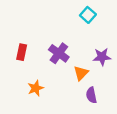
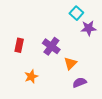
purple star: (102, 57) -> (89, 28), moved
purple semicircle: (91, 95) -> (79, 83), turned 80

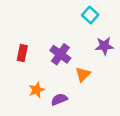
purple star: (89, 28) -> (104, 46), moved
purple semicircle: (79, 83) -> (59, 99), moved

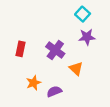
purple star: (104, 46) -> (87, 37), moved
orange triangle: (83, 74) -> (76, 69), turned -32

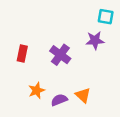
cyan square: (83, 14) -> (106, 17), moved, turned -32
orange triangle: (76, 69) -> (83, 95), moved

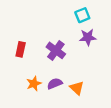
cyan square: (106, 17) -> (82, 15), moved, turned -32
purple semicircle: (59, 100) -> (55, 84), moved

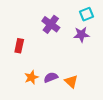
cyan square: (82, 15) -> (87, 14), moved
purple cross: (56, 50) -> (51, 24), moved

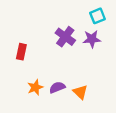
purple cross: (51, 24) -> (65, 37), moved

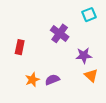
purple star: (92, 39) -> (84, 55), moved
orange triangle: (80, 92) -> (91, 75), moved

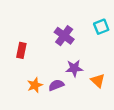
cyan square: (89, 15) -> (101, 27), moved
purple star: (84, 55) -> (74, 68), moved

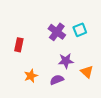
cyan square: (101, 27) -> (80, 30), moved
purple semicircle: (56, 85) -> (57, 80), moved

